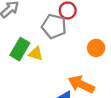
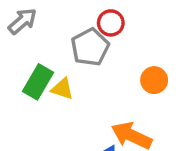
gray pentagon: (54, 26) -> (90, 47), turned 30

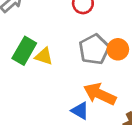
gray pentagon: (90, 47) -> (94, 49), moved

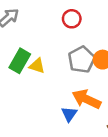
blue triangle: (80, 111) -> (69, 114), turned 35

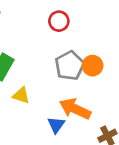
yellow triangle: (37, 66) -> (21, 95), moved

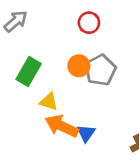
orange circle: (93, 66) -> (79, 66), moved
orange arrow: (75, 109) -> (62, 126), moved

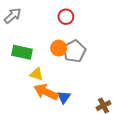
green rectangle: (29, 72) -> (22, 52), turned 72

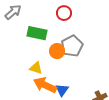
orange circle: (59, 48) -> (57, 51), moved
green rectangle: (22, 52) -> (37, 33), moved

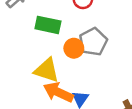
yellow triangle: (36, 68) -> (47, 70), size x1.5

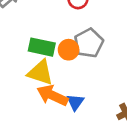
green rectangle: (48, 25) -> (42, 47), moved

